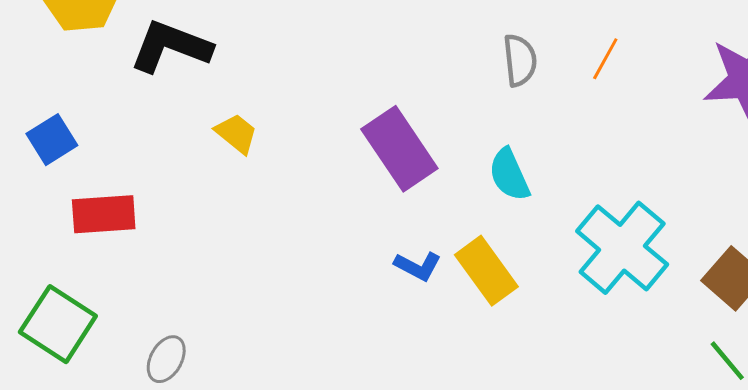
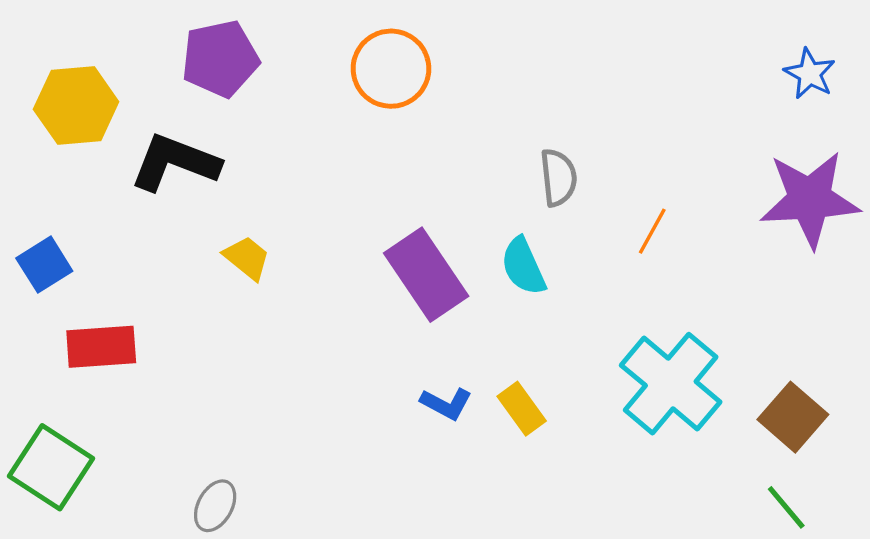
orange line: (605, 59) -> (652, 231), moved
cyan semicircle: (509, 175) -> (523, 266), moved
yellow rectangle: (486, 271) -> (522, 409), size x0.7
gray ellipse: (166, 359) -> (215, 506), moved

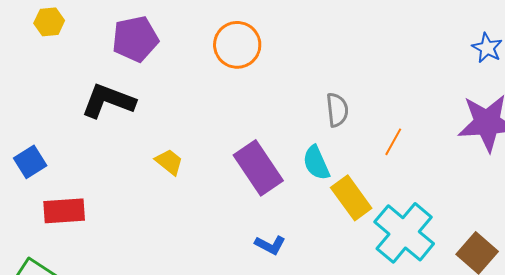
yellow hexagon: (76, 106) -> (49, 22), moved, size x0.6
yellow trapezoid: (247, 258) -> (169, 162), moved
yellow rectangle: (522, 409) -> (351, 198), moved, size x1.4

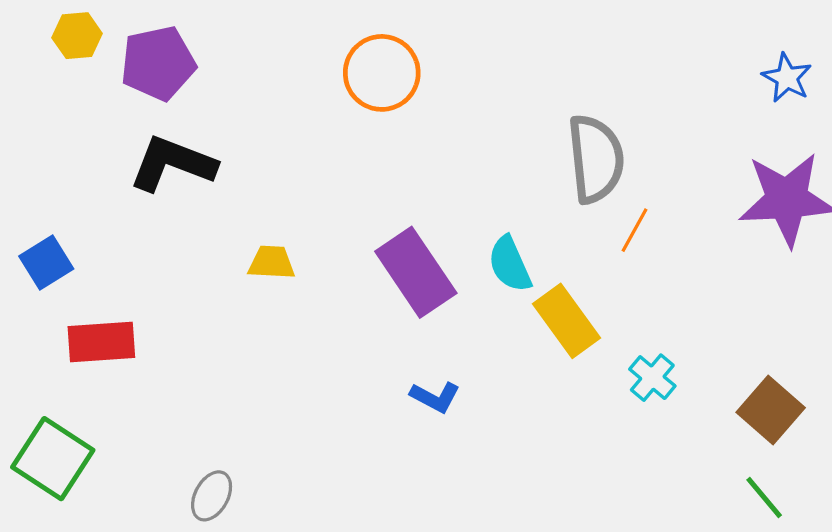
purple pentagon: (135, 39) -> (158, 63), moved
gray semicircle: (337, 110) -> (596, 159), moved, size x1.6
yellow trapezoid: (169, 162) -> (272, 263), turned -36
cyan cross: (404, 233) -> (652, 378), size x0.5

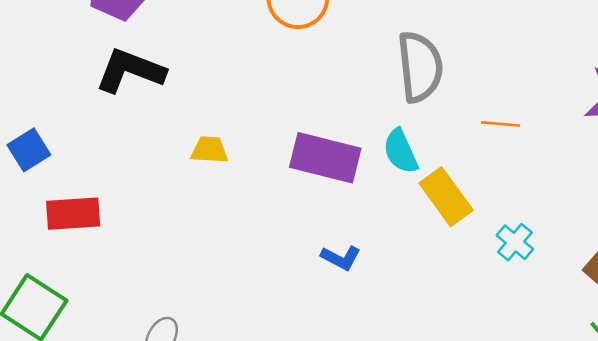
gray semicircle: (596, 159) -> (420, 67), moved
orange line: (635, 230) -> (501, 124), turned 66
purple rectangle: (416, 272) -> (325, 158), turned -42

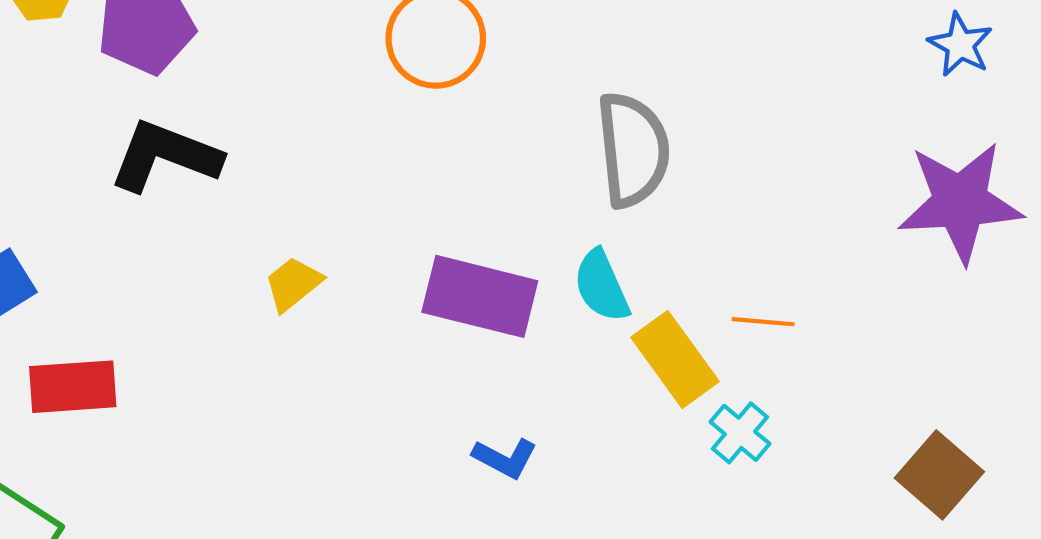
orange line: (501, 124) -> (763, 322), moved
yellow trapezoid: (210, 150) -> (293, 284), turned -42
cyan cross: (515, 242) -> (740, 433), moved

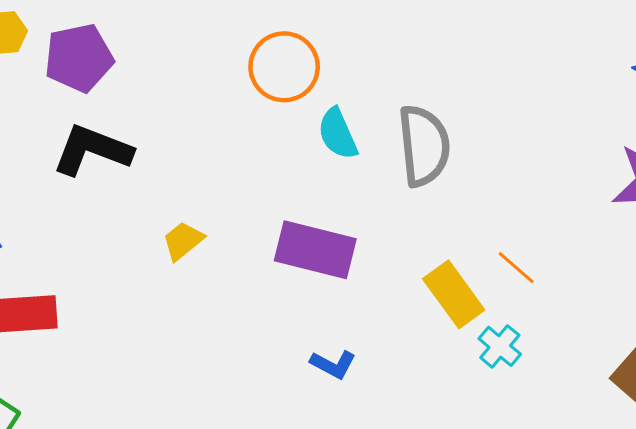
cyan semicircle: (602, 286) -> (338, 134), moved
orange line: (763, 322) -> (516, 268), turned 36

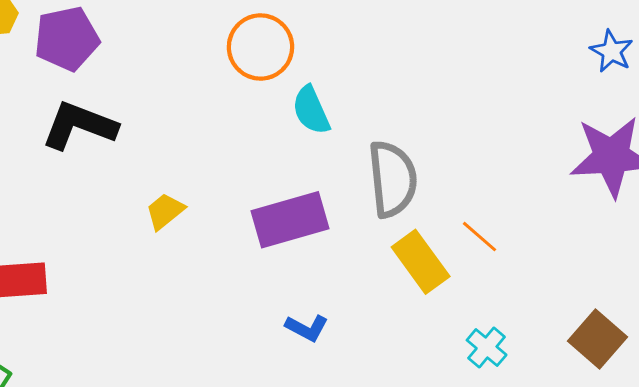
gray semicircle: (424, 146) -> (392, 179), moved
purple rectangle: (315, 250) -> (290, 220), turned -30
cyan cross: (500, 346) -> (487, 347), moved

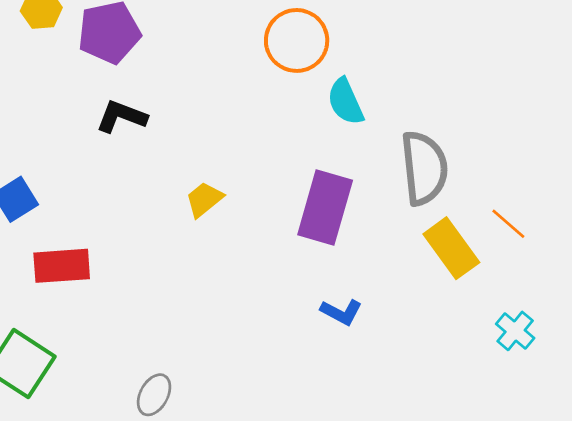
black L-shape: (79, 126) -> (121, 116), size x0.7
purple rectangle: (290, 220) -> (325, 207), turned -58

